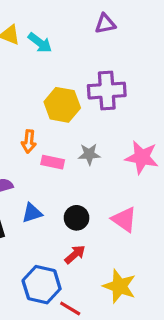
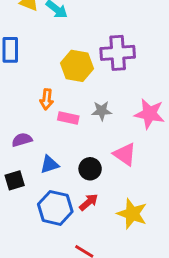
pink triangle: (124, 219) -> (125, 154), moved
blue hexagon: (42, 285) -> (55, 208), moved
yellow star: (119, 286) -> (132, 214), moved

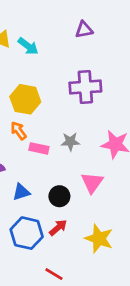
yellow hexagon: (77, 66) -> (25, 99), moved
orange arrow: (47, 99) -> (18, 131), turned 138
pink triangle: (125, 154) -> (92, 183), turned 30

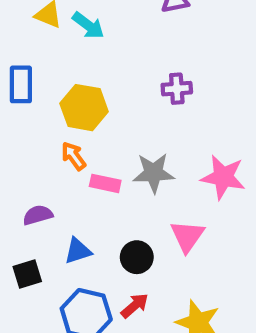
purple cross: (85, 87) -> (177, 89), size x0.6
gray star: (70, 142) -> (154, 173), size x1.4

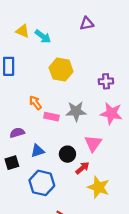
purple cross: (177, 89) -> (106, 81), moved
yellow hexagon: (84, 108) -> (61, 70), moved
red arrow: (135, 306) -> (82, 168), moved

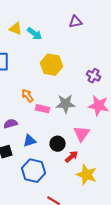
purple cross: (106, 81) -> (94, 76), turned 32

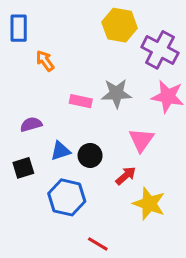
yellow hexagon: (52, 65) -> (120, 25), moved
purple cross: (94, 76) -> (160, 50), size x1.6
orange arrow: (28, 96) -> (45, 61), moved
black circle: (58, 144) -> (90, 155), moved

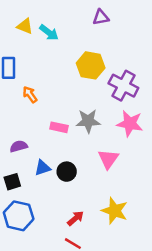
red arrow: (126, 176) -> (75, 218), moved
blue hexagon: (67, 197) -> (19, 216), moved

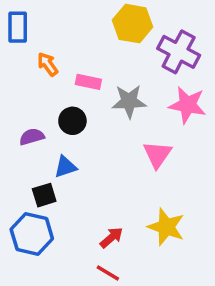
pink rectangle: (59, 127) -> (88, 82), moved
black circle: (67, 172) -> (72, 121), moved
black square: (12, 182) -> (44, 195), moved

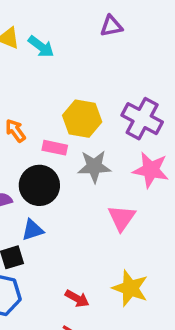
yellow hexagon: (133, 24) -> (82, 119), moved
black circle: (72, 121) -> (39, 185), size x1.5
red arrow: (111, 238) -> (77, 298), turned 70

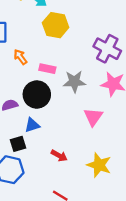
yellow hexagon: (82, 119) -> (56, 25), moved
red arrow: (77, 298) -> (59, 156), moved

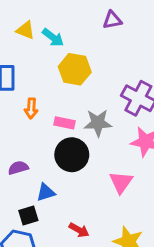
orange arrow: (20, 57) -> (31, 108), turned -140
gray star: (74, 82) -> (98, 123), moved
black circle: (37, 95) -> (72, 155), moved

